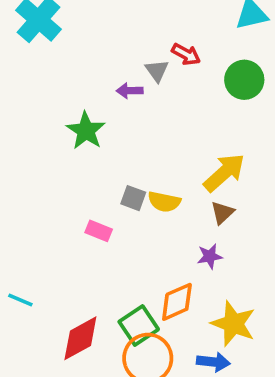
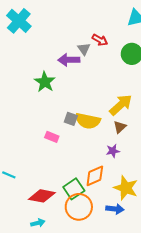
purple arrow: (130, 91) -> (69, 60), size x1.5
yellow semicircle: (164, 202) -> (88, 121), size x1.4
red diamond: (80, 338) -> (42, 196), turned 40

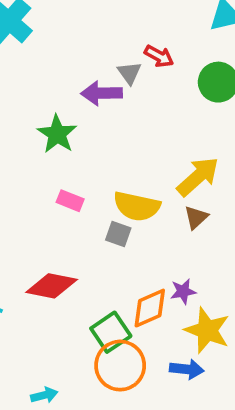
gray square: (71, 119) -> (118, 234), moved
pink rectangle: (52, 137) -> (70, 201), moved
purple star: (113, 151) -> (183, 291), moved
red diamond: (42, 196) -> (52, 286), moved

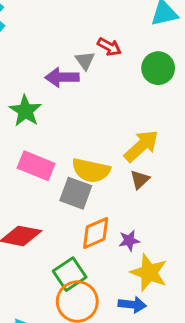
pink rectangle: (70, 201) -> (36, 166), size x1.6
gray square: (118, 234) -> (76, 193), size x1.5
orange diamond: (150, 308) -> (96, 233), moved

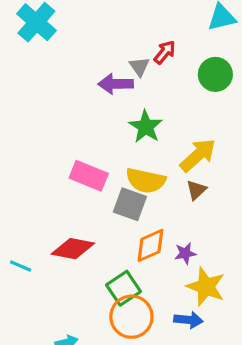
red arrow: (109, 47) -> (165, 52), turned -80
green star: (25, 111) -> (146, 127), moved

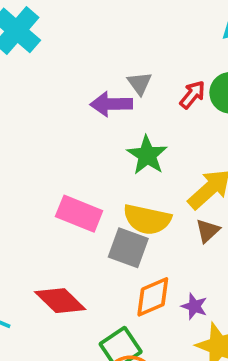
red arrow: (165, 52) -> (192, 95), moved
red diamond: (73, 249) -> (60, 301), turned 33
purple star: (185, 253) -> (194, 306), turned 30

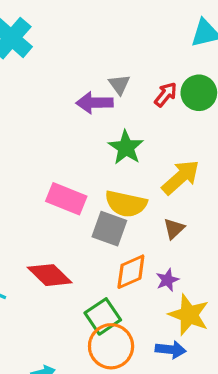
brown triangle: (208, 231) -> (174, 229), moved
purple star: (194, 306) -> (167, 280), turned 30

